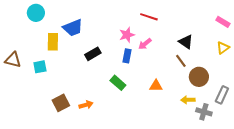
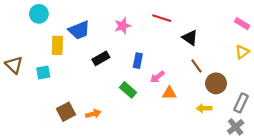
pink star: (127, 35) -> (123, 26), moved
black triangle: (186, 42) -> (190, 38), moved
pink arrow: (145, 44) -> (157, 77), moved
brown triangle: (13, 60) -> (14, 65), turned 30
gray cross: (204, 112) -> (236, 127), moved, turned 35

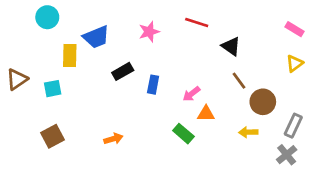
blue rectangle: (138, 61) -> (153, 85), moved
brown triangle: (14, 65) -> (17, 79), turned 42
green rectangle: (128, 90) -> (183, 134), moved
brown square: (66, 112) -> (53, 136), moved

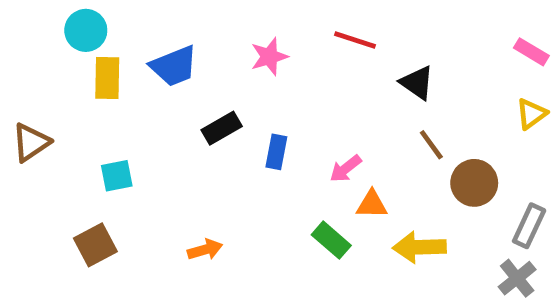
yellow rectangle: (70, 56) -> (107, 78), moved
cyan square: (53, 89) -> (117, 176), moved
yellow arrow: (248, 132) -> (419, 247), moved, size x1.5

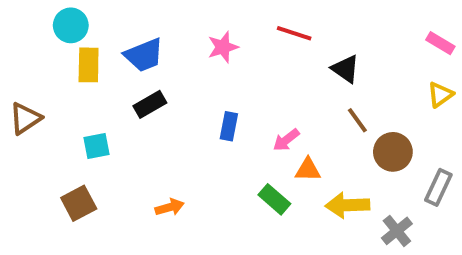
black rectangle: (222, 128) -> (150, 104), moved
gray cross: (517, 278) -> (397, 231), moved

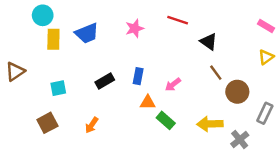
black rectangle: (150, 104) -> (105, 81), moved
orange triangle: (308, 170) -> (148, 102), moved
orange arrow: (170, 207) -> (92, 125), moved, turned 140

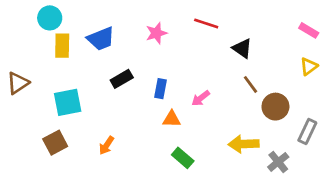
black rectangle: (105, 81) -> (122, 79), moved
cyan square: (58, 88) -> (68, 102), size x1.5
green rectangle: (166, 120) -> (183, 158), moved

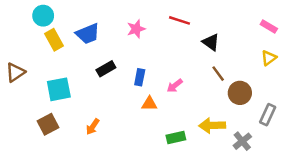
yellow rectangle: (62, 46) -> (54, 40), turned -30
green rectangle: (183, 158) -> (176, 138), moved, turned -54

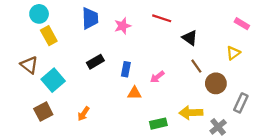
blue trapezoid: (88, 34) -> (90, 18), moved, turned -70
yellow triangle: (269, 58) -> (233, 53), moved
brown triangle: (15, 72) -> (29, 65), moved, turned -48
cyan square: (59, 89) -> (53, 80), turned -30

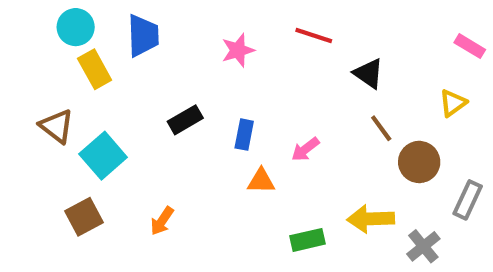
blue trapezoid: (90, 18) -> (143, 36), moved

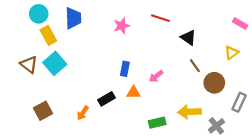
black rectangle: (185, 120) -> (107, 99), moved
cyan square: (103, 156) -> (55, 63), moved

